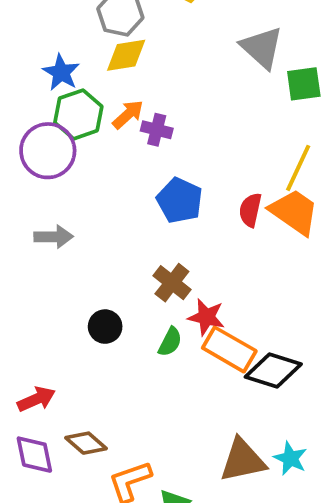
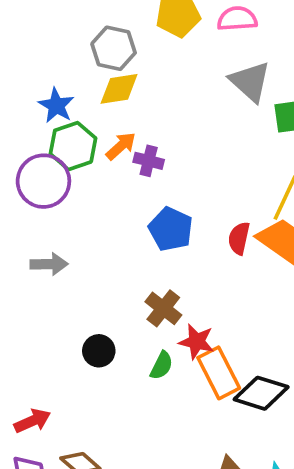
orange rectangle: (229, 349) -> (219, 373), turned 33

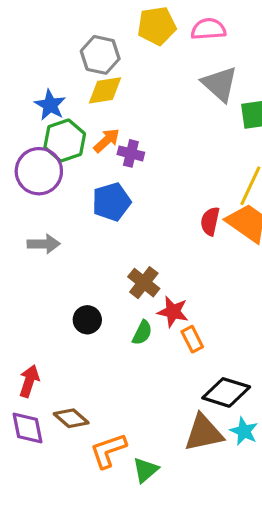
blue pentagon: (171, 229) -> (112, 202), moved, turned 30
orange rectangle: (219, 373) -> (192, 339), size x0.6
black diamond: (261, 393) -> (226, 392), moved
red arrow: (32, 421) -> (29, 381), turned -48

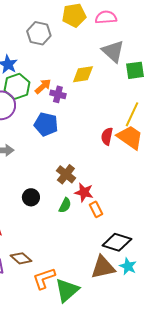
yellow diamond: (105, 90) -> (83, 74), moved
blue pentagon: (112, 202) -> (46, 124), turned 30
green triangle: (145, 470) -> (67, 290), size x1.5

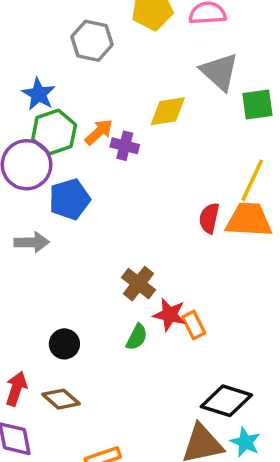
blue pentagon: (46, 124) -> (70, 199), moved, turned -30
orange trapezoid: (130, 137) -> (249, 220), turned -32
black circle: (31, 197) -> (64, 344), moved
orange rectangle: (96, 209) -> (194, 325), moved
brown diamond: (21, 258) -> (61, 399), moved

